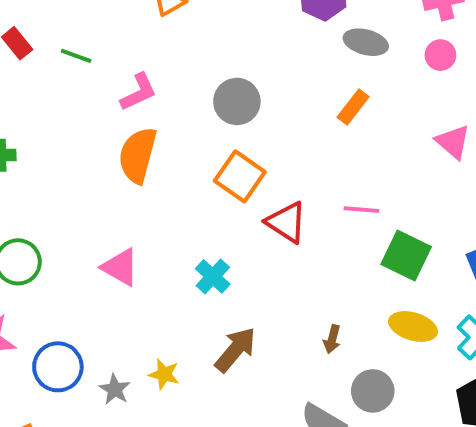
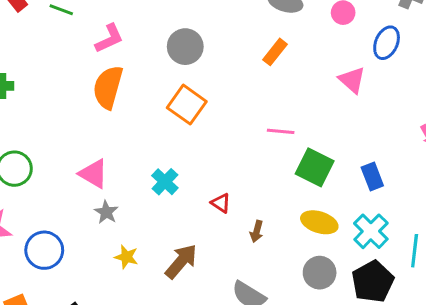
red triangle: (286, 222) -> (221, 203), moved, size x0.6
brown arrow: (235, 350) -> (181, 261), moved
gray star: (115, 389) -> (106, 212), moved
gray circle: (373, 391) -> (320, 273), moved

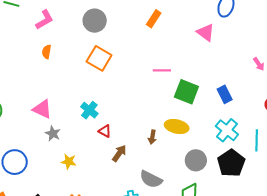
orange semicircle: (108, 87) -> (47, 52), size x0.5
red triangle: (221, 203) -> (105, 131), moved
yellow ellipse: (319, 222) -> (177, 126), moved
brown arrow: (181, 261) -> (119, 153), moved, size x0.7

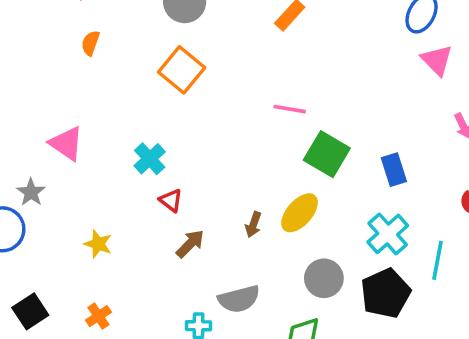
pink triangle: (206, 32) -> (437, 60), moved
yellow ellipse: (177, 126) -> (300, 213), turned -70
gray star: (53, 134) -> (31, 192), moved
gray semicircle: (151, 179) -> (239, 299), turned -50

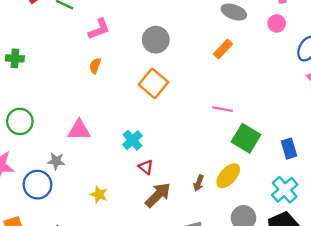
pink triangle: (66, 143) -> (79, 130), turned -35
gray star: (31, 192) -> (56, 161), turned -30
brown arrow: (190, 244) -> (158, 195), size x1.4

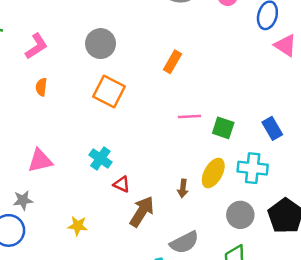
orange rectangle: (223, 49) -> (172, 62), moved
pink line: (223, 109) -> (190, 117), moved
green square: (246, 138) -> (223, 128), size x0.7
cyan cross: (285, 190) -> (253, 168), moved, turned -30

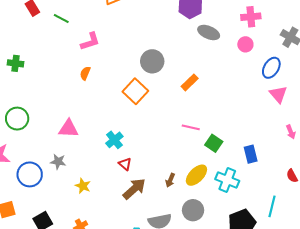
gray circle: (101, 44) -> (152, 61), moved
gray star: (23, 200) -> (58, 162), moved
gray circle: (240, 215) -> (193, 210), moved

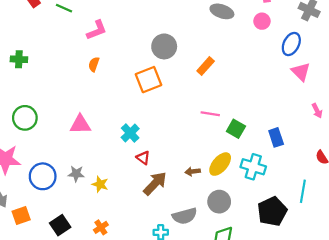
orange square: (135, 91) -> (149, 80), turned 30
gray star: (58, 162) -> (76, 174), moved
brown arrow: (170, 180) -> (193, 171), turned 64

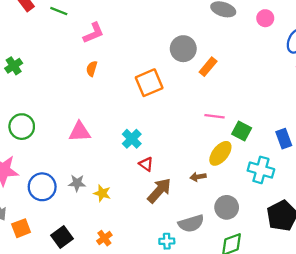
gray circle: (164, 46) -> (183, 49), moved
green cross: (19, 59) -> (14, 66), turned -35
yellow ellipse: (220, 164) -> (220, 153), moved

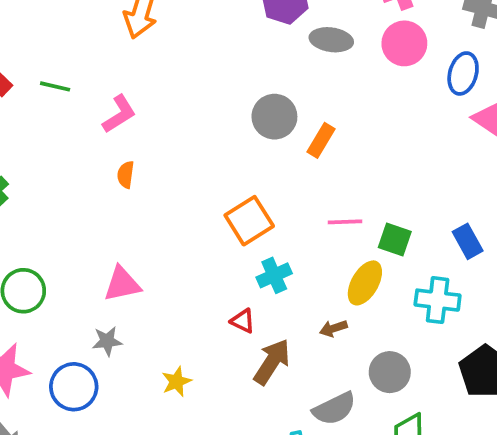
pink circle: (265, 18) -> (404, 43), size x1.5
orange square: (149, 83) -> (249, 221), moved
cyan cross: (132, 139) -> (274, 275), moved, turned 30
gray star: (77, 183) -> (107, 341), moved
yellow star: (102, 193) -> (176, 382), turned -30

